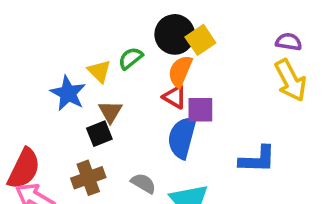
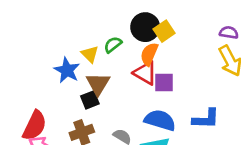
red triangle: (175, 97) -> (145, 73), size x1.4
brown triangle: (110, 112) -> (98, 84), size x1.4
blue semicircle: (182, 137) -> (160, 120), moved, turned 92

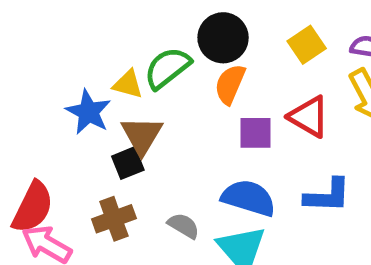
yellow square: (164, 31) -> (307, 45), moved
green semicircle: (113, 45) -> (167, 68), size x1.5
yellow triangle: (90, 54) -> (128, 84), turned -30
red triangle: (145, 73) -> (309, 117), moved

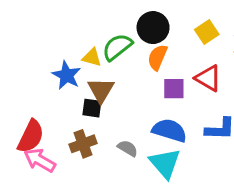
black square: (128, 163) -> (92, 108), turned 30

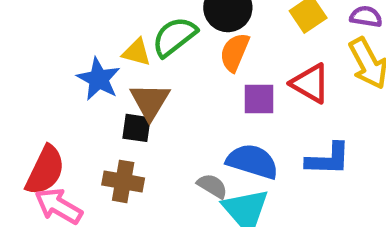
brown cross: (83, 144) -> (123, 181), turned 30
gray semicircle: (128, 148) -> (212, 186), moved

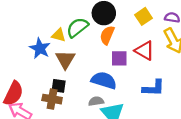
black square: (136, 128) -> (59, 86), moved
blue semicircle: (252, 161) -> (104, 80), moved
gray semicircle: (212, 186) -> (96, 101), turned -40

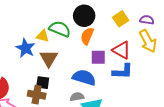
green semicircle: (77, 27) -> (60, 29), turned 60
blue L-shape: (153, 88) -> (123, 71), moved

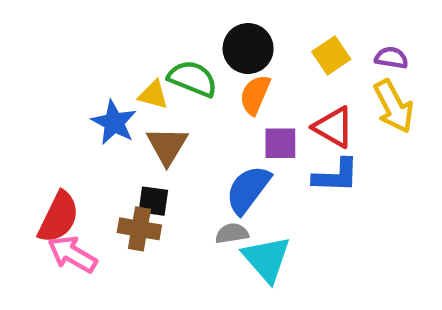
blue semicircle: (84, 77) -> (248, 190), turned -70

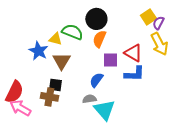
yellow square: (331, 55) -> (148, 17), moved
purple semicircle: (391, 58) -> (158, 23), turned -72
blue semicircle: (248, 190) -> (96, 80), size x0.7

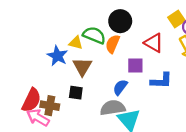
orange semicircle: (99, 39) -> (113, 44), moved
red triangle: (133, 53) -> (154, 43), moved
brown cross: (49, 97) -> (50, 106), moved
gray semicircle: (89, 99) -> (113, 108), size x1.6

